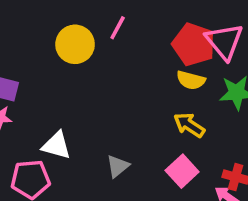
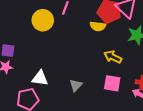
yellow semicircle: (191, 80) -> (98, 26), moved
pink square: (182, 171) -> (112, 83), turned -30

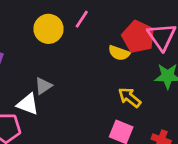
gray triangle: (76, 85) -> (43, 86), moved

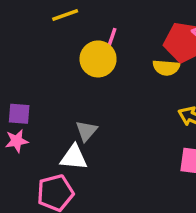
yellow circle: (49, 29) -> (98, 59), moved

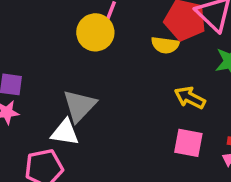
gray triangle: (86, 131) -> (79, 106), size x1.5

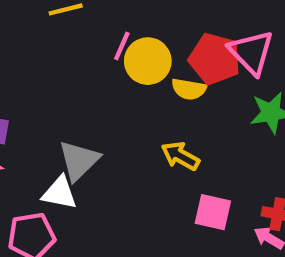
yellow circle: (95, 32) -> (148, 61), moved
yellow arrow: (190, 98) -> (180, 156), moved

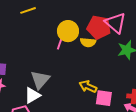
pink line: (122, 46) -> (60, 43), moved
yellow arrow: (180, 156) -> (88, 87), moved
white triangle: (60, 193) -> (32, 95), turned -36

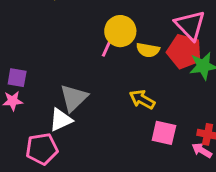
red pentagon: (99, 27) -> (184, 51), moved
yellow arrow: (88, 87) -> (142, 99), moved

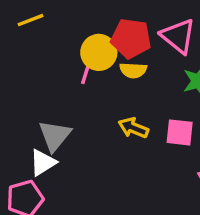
red pentagon: (184, 51) -> (131, 38), moved
pink square: (164, 133) -> (180, 132), moved

